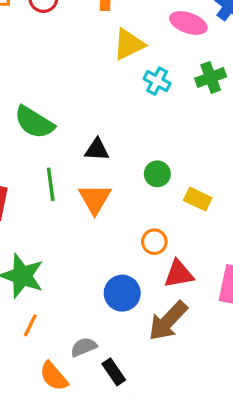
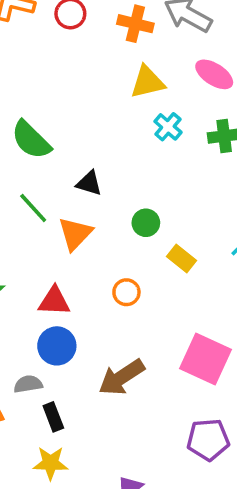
green line: (51, 184) -> (33, 208), turned -48
red triangle: (179, 274) -> (54, 301), moved
blue circle: (122, 293) -> (57, 346), moved

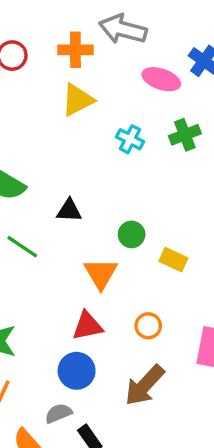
yellow triangle: (147, 82) -> (77, 100), moved
orange triangle: (75, 234) -> (101, 274), moved
orange circle: (126, 292) -> (148, 326), moved
red triangle: (54, 301) -> (87, 326), moved

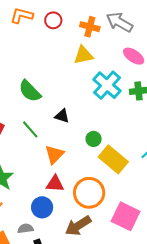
cyan cross: (130, 139) -> (107, 85), size x1.8
yellow rectangle: (173, 260) -> (113, 159), size x1.8
orange triangle: (101, 274) -> (54, 154), moved
orange circle: (148, 326) -> (89, 193), size x2.0

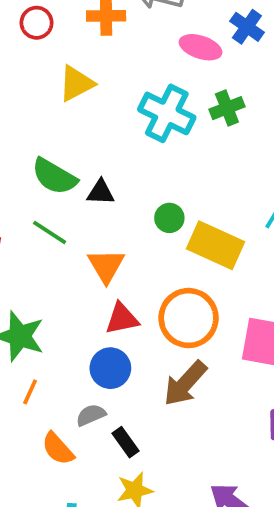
yellow triangle: (83, 55) -> (76, 83), moved
green semicircle: (30, 91) -> (54, 176), moved

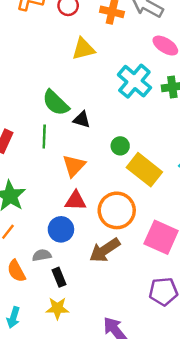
green line: (50, 232) -> (44, 137), turned 45

